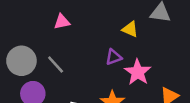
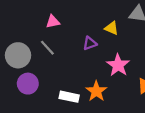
purple triangle: (114, 57) -> (90, 43), moved
gray line: (56, 65) -> (47, 48), moved

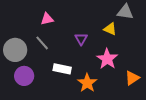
yellow triangle: (112, 28) -> (110, 29), moved
purple triangle: (90, 43) -> (81, 39), turned -40
white rectangle: (69, 97) -> (62, 69), moved

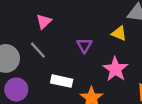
pink triangle: (47, 19) -> (44, 21), turned -32

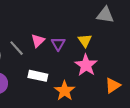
pink triangle: (44, 21) -> (38, 41), moved
yellow triangle: (119, 33) -> (85, 41), moved, turned 32

